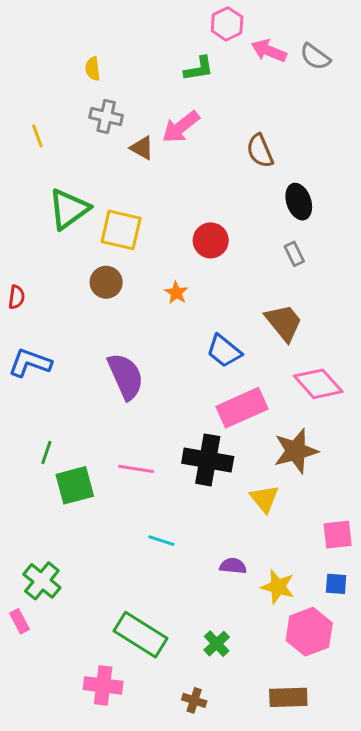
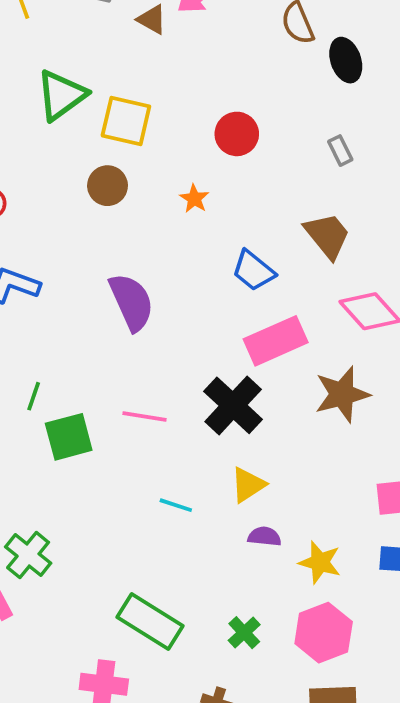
black ellipse: (299, 202) -> (346, 60), moved
black cross: (208, 460) -> (233, 405), turned 33
yellow triangle: (264, 499) -> (248, 485), moved, turned 36
pink hexagon: (309, 632) -> (324, 633), moved

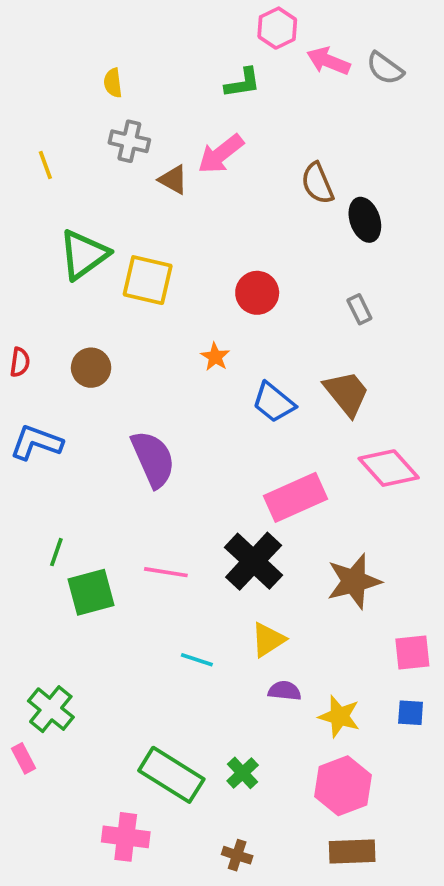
brown circle: (108, 186) -> (91, 368), moved
blue trapezoid: (253, 271) -> (274, 402), moved
brown star: (342, 394) -> (354, 581), moved
green cross: (244, 633) -> (243, 773), moved

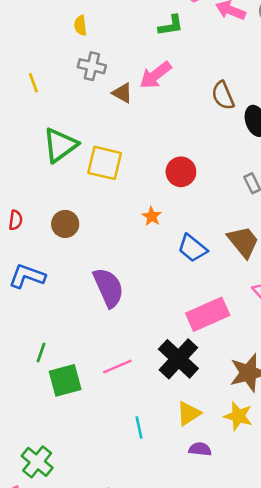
pink line: (166, 572) -> (117, 366), turned -32
cyan line: (197, 660) -> (139, 428), turned 60
yellow star: (339, 716) -> (238, 416), moved

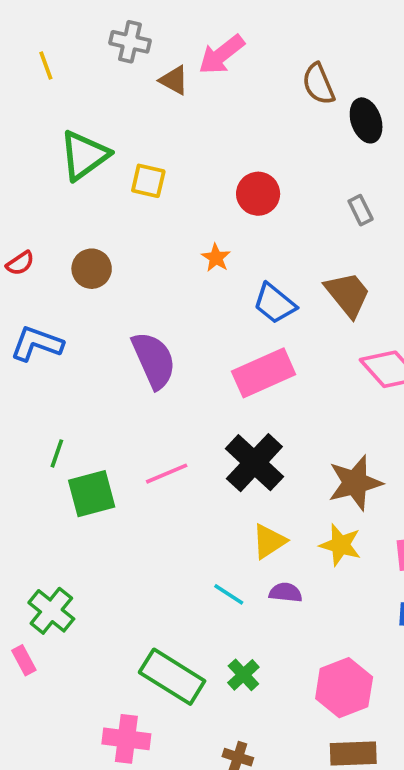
yellow square: (105, 163) -> (148, 181), size x0.7
red semicircle: (16, 220) -> (20, 263), turned 48
pink rectangle: (208, 314) -> (264, 373), moved
cyan line: (139, 428) -> (229, 594), moved, turned -45

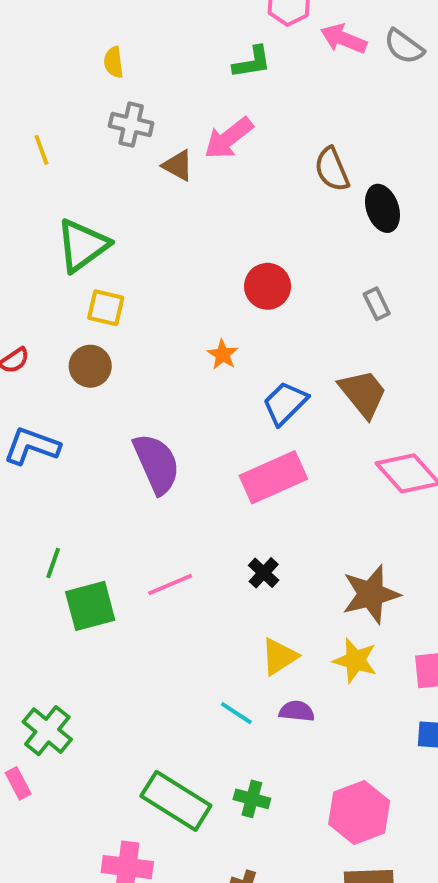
yellow square: (148, 181) -> (106, 308), moved
blue trapezoid: (275, 303) -> (285, 403), turned 96
black cross: (254, 463) -> (264, 573), size x0.5
green cross: (243, 675) -> (252, 799), turned -32

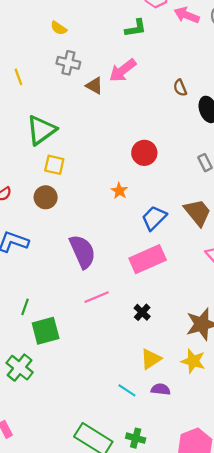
yellow semicircle: (114, 62) -> (59, 28), turned -49
brown semicircle: (332, 169) -> (180, 88), size x0.7
pink line: (170, 584) -> (97, 297), moved
green cross: (47, 731) -> (20, 368), moved

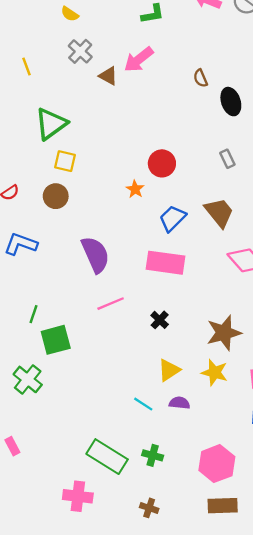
gray cross: (68, 63) -> (80, 51), turned 30
red circle: (144, 153) -> (162, 163), moved
pink rectangle: (148, 259) -> (165, 263), turned 32

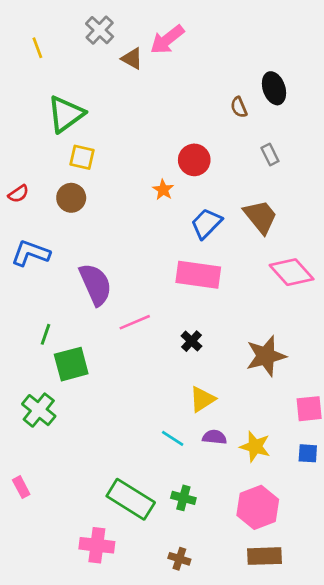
brown semicircle: (200, 78) -> (239, 107), moved
purple semicircle: (95, 255) -> (96, 284), moved
yellow star: (215, 372) -> (255, 447), moved

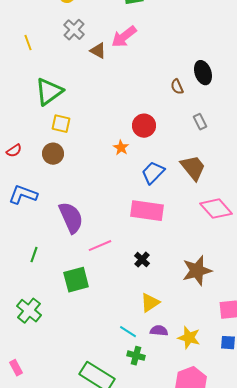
green square: (71, 364) -> (76, 280), moved
green cross: (183, 498) -> (136, 356), moved

